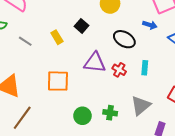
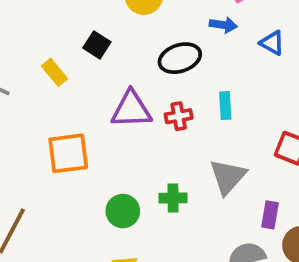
black ellipse: (124, 39) -> (180, 58), turned -40
red cross: (119, 70) -> (179, 116), turned -32

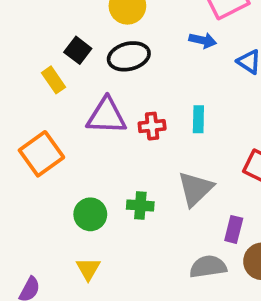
black ellipse: (180, 58) -> (129, 56), moved
yellow rectangle: (55, 72) -> (54, 80), moved
orange square: (68, 153) -> (41, 154), turned -33

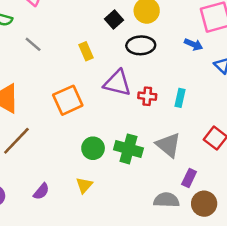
black square: (78, 50) -> (114, 19), moved
gray triangle: (195, 189) -> (168, 145), turned -48
green cross: (140, 205) -> (128, 149), size x1.5

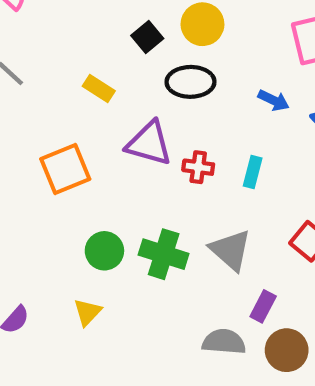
blue arrow: (194, 44) -> (274, 100), moved
yellow rectangle: (86, 51) -> (99, 88), turned -36

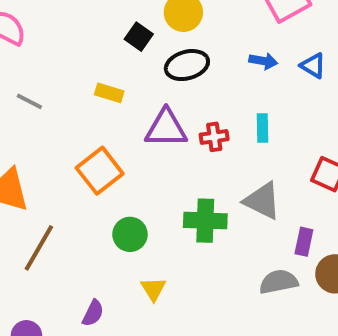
green circle: (104, 251) -> (130, 234), moved

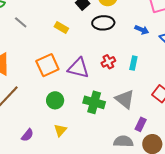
purple triangle: (166, 128) -> (78, 68), moved
red cross: (214, 137) -> (108, 62), turned -32

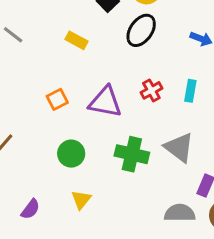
black ellipse: (103, 23) -> (141, 30), turned -50
orange square: (47, 65) -> (57, 99), size x0.6

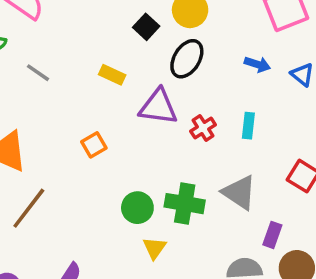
purple triangle: (105, 102) -> (158, 107), moved
green circle: (71, 154) -> (137, 208), moved
yellow triangle: (81, 200) -> (154, 248), moved

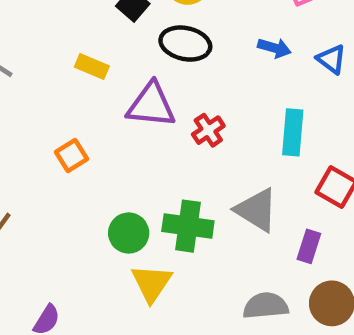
black ellipse: (187, 59) -> (185, 44), turned 72
cyan rectangle: (248, 126) -> (293, 132), moved, size x1.4
purple rectangle: (272, 235) -> (309, 246), moved
yellow triangle: (154, 248) -> (152, 283), size x1.4

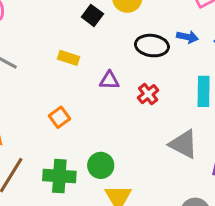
black ellipse: (185, 44) -> (152, 46), moved
purple triangle: (151, 105) -> (109, 80), size x0.6
green cross: (188, 226) -> (59, 176), moved

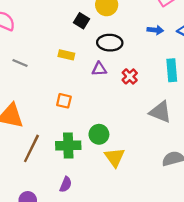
black ellipse: (152, 46) -> (110, 43), moved
orange square: (59, 117) -> (64, 101), turned -35

